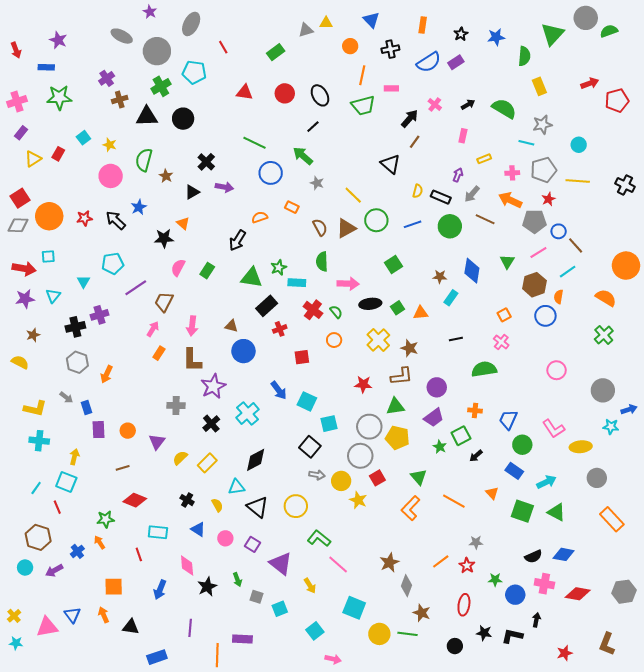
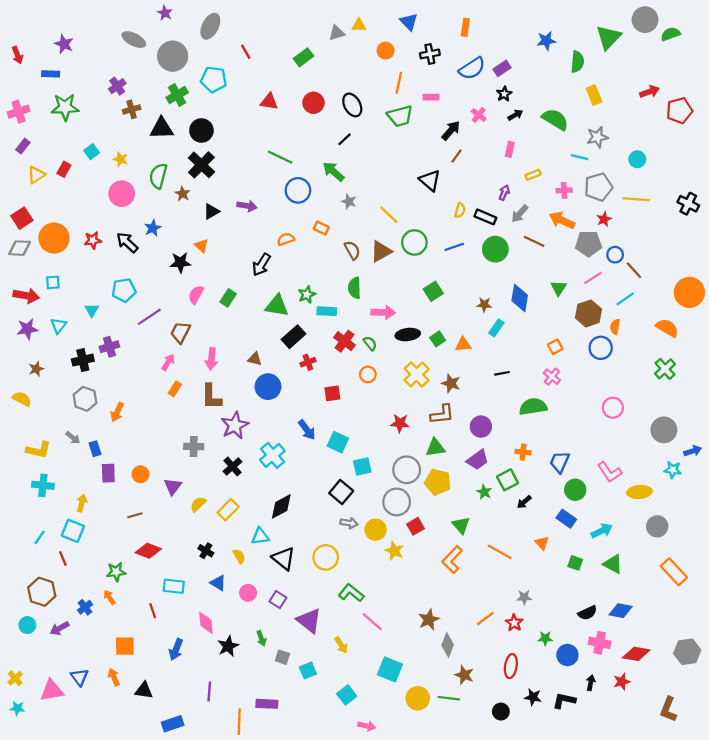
black star: (461, 34) -> (504, 94), moved
black cross: (206, 162) -> (201, 165), moved, size x1.4
green square: (522, 511) -> (575, 563), size x0.6
red star: (565, 653) -> (622, 682), moved

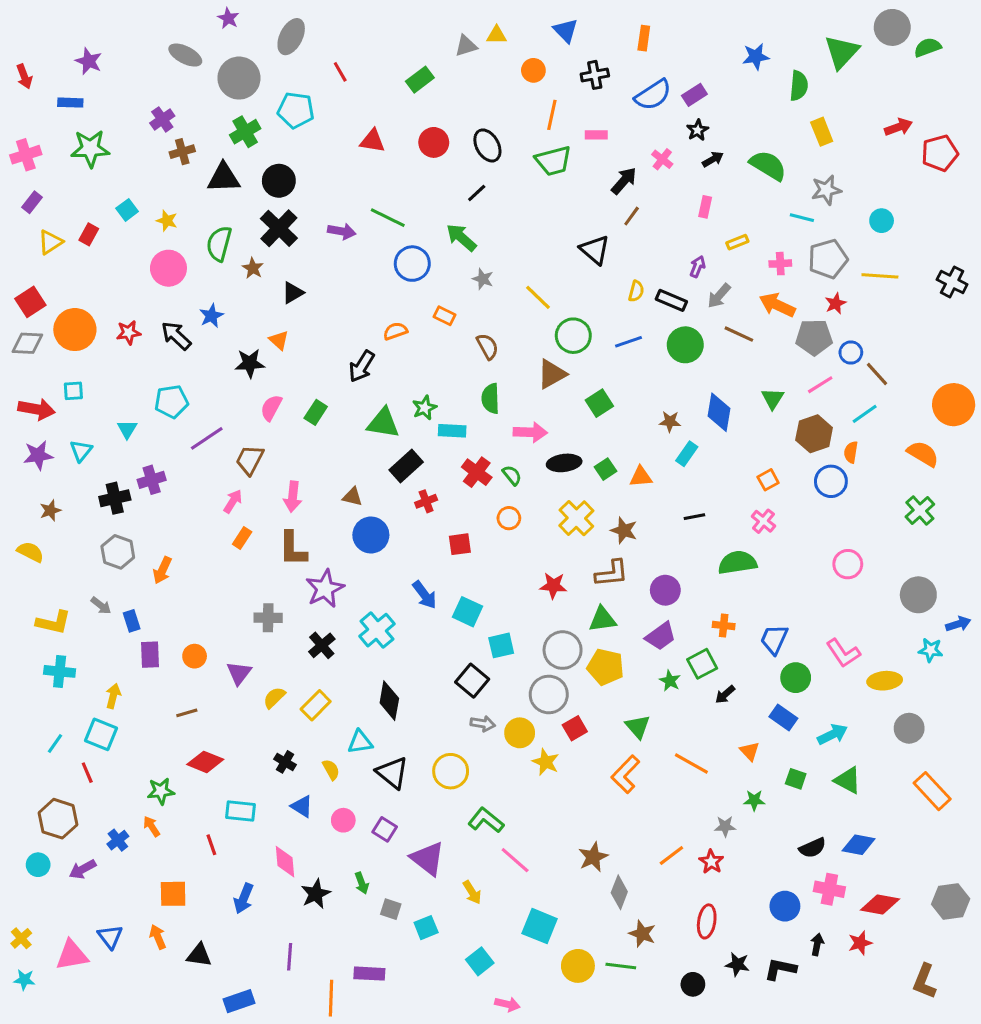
purple arrow: (247, 206) -> (342, 231), moved
brown triangle: (381, 251) -> (552, 374), moved
black diamond: (281, 506) -> (389, 701), turned -52
green star: (545, 638) -> (754, 800), moved

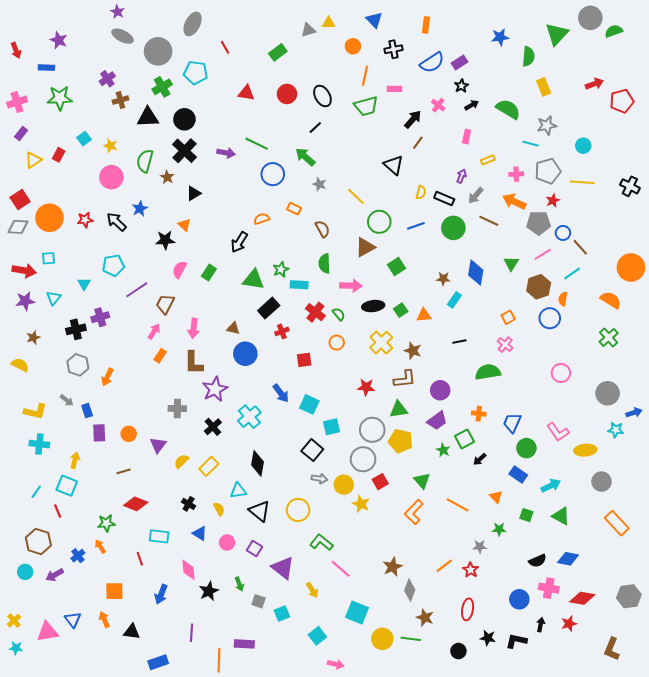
purple star: (228, 18) -> (117, 12), moved

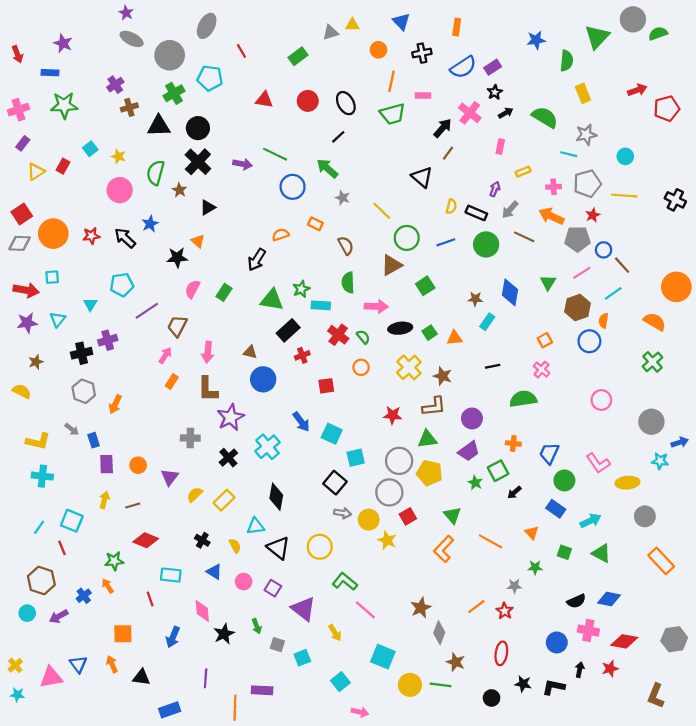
pink cross: (438, 105) -> (470, 113), size x1.5
yellow arrow: (75, 460) -> (104, 500), moved

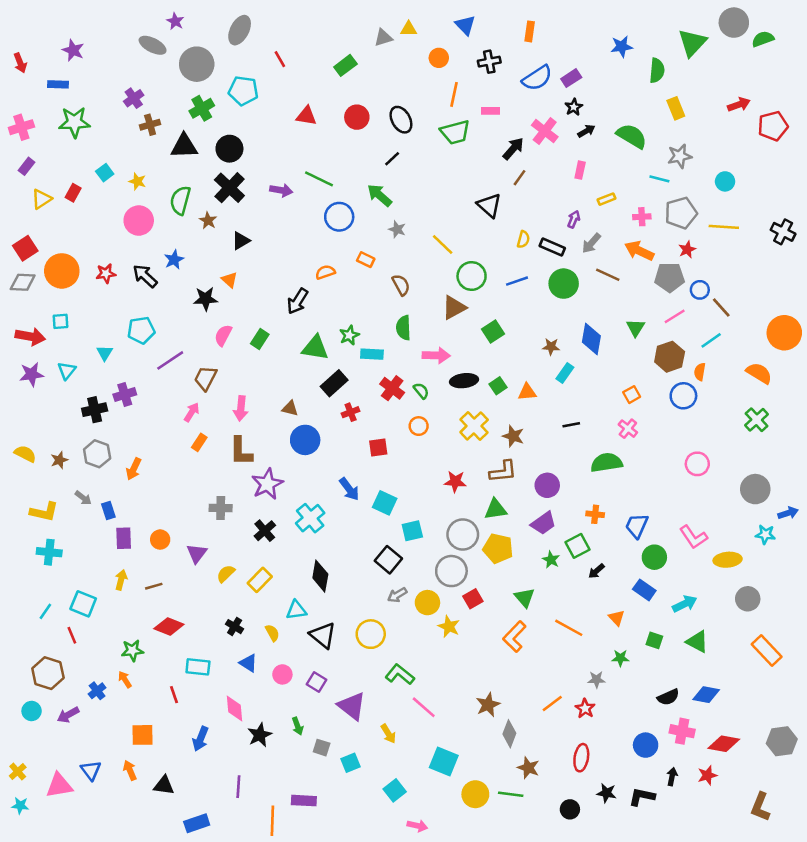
purple star: (126, 13) -> (175, 21), moved
brown star: (36, 362) -> (59, 460), moved
gray arrow: (343, 513) -> (397, 595), turned 140

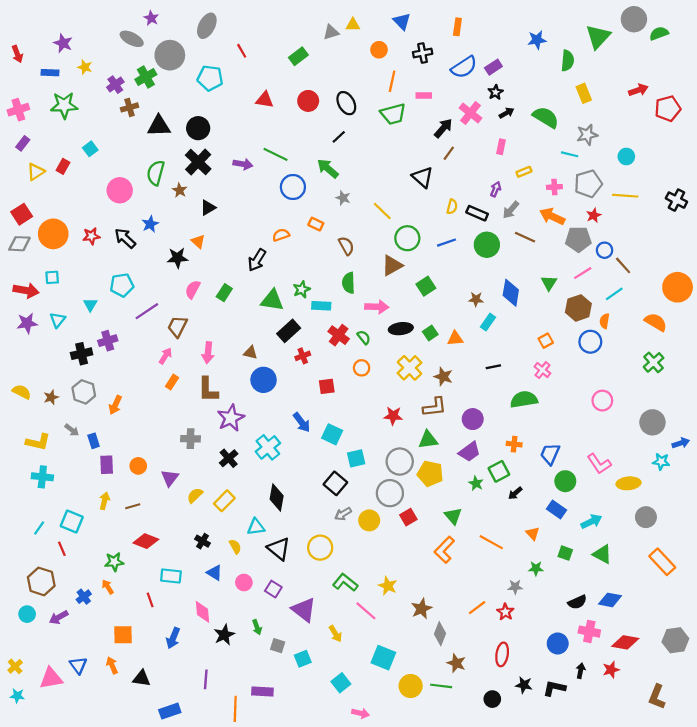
green cross: (202, 108) -> (146, 77), moved
yellow star: (137, 181) -> (85, 67), moved
yellow star: (449, 627) -> (388, 586), moved

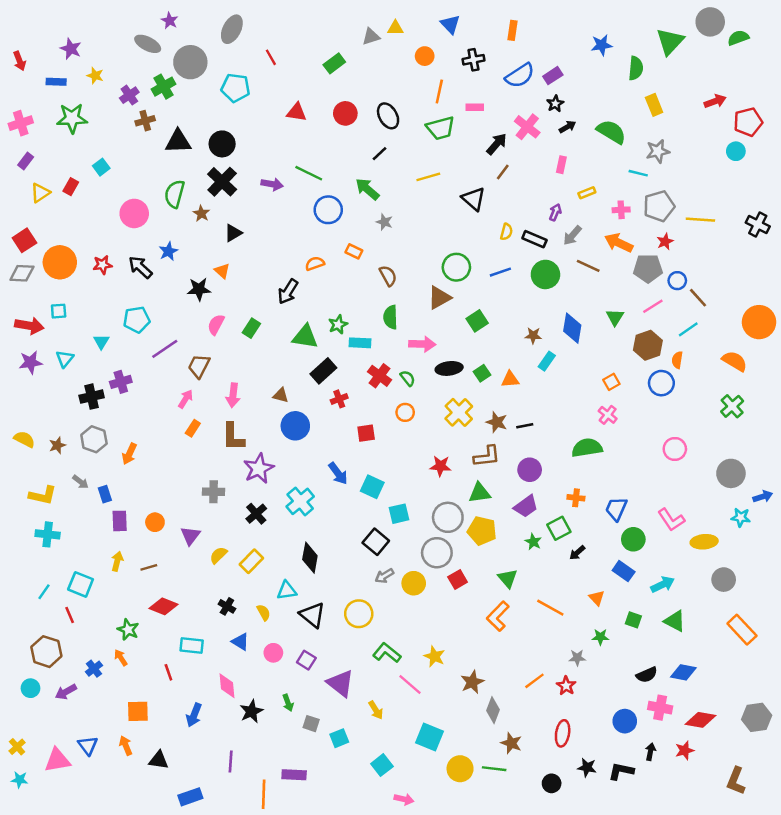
cyan circle: (626, 156) -> (736, 151), moved
yellow line: (382, 211) -> (428, 177), moved, turned -60
black line: (493, 367) -> (525, 426), moved
green star: (114, 562) -> (128, 630), turned 30

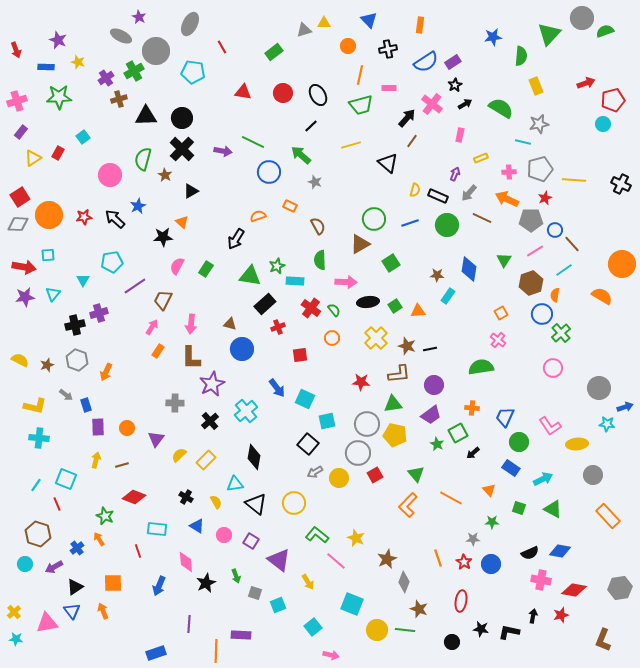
green cross: (732, 406) -> (561, 333), moved
orange line: (534, 681) -> (438, 558), turned -72
blue circle: (625, 721) -> (491, 564), moved
black triangle: (159, 760) -> (75, 587), moved, turned -42

